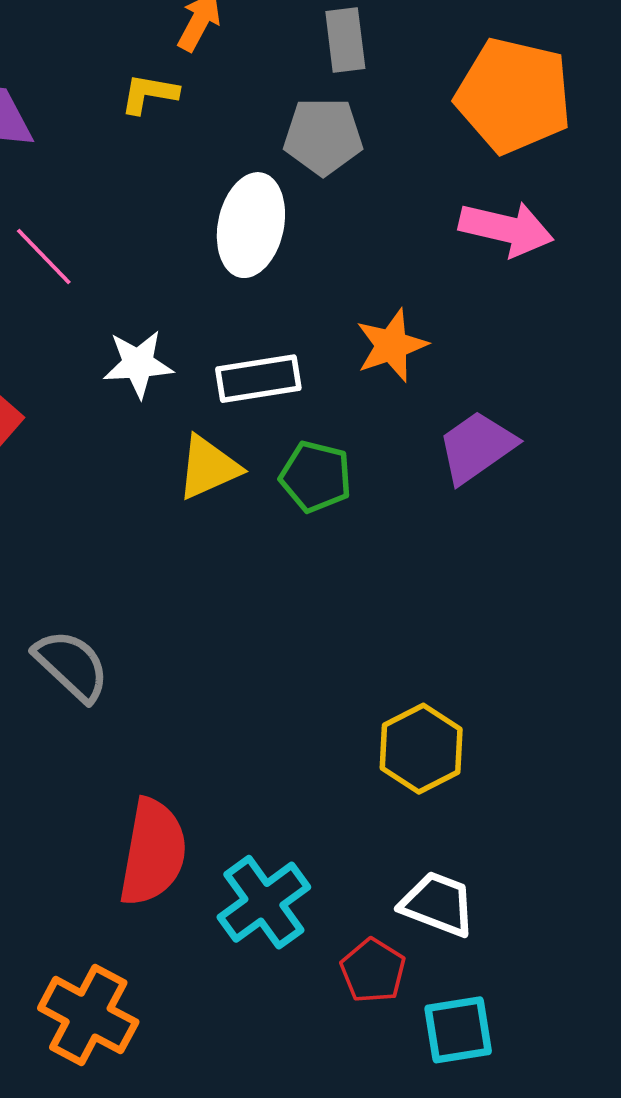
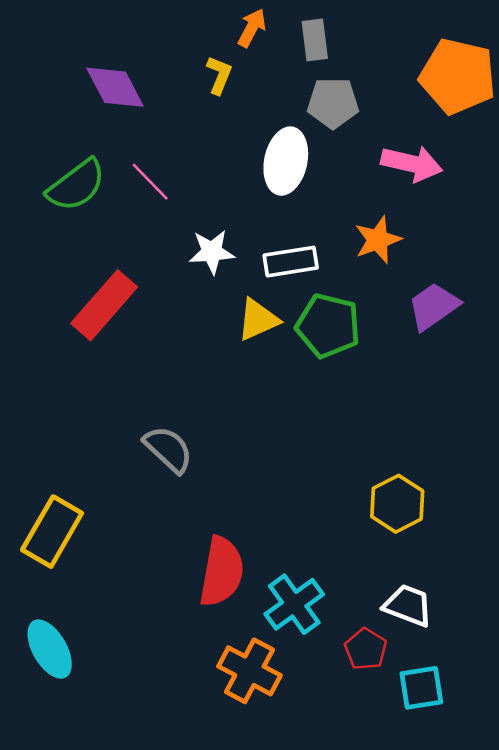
gray rectangle: (345, 40) -> (315, 40), moved
yellow L-shape: (149, 94) -> (219, 75), turned 102
pink arrow: (506, 229) -> (412, 163), moved
green pentagon: (316, 477) -> (328, 326), size x1.4
orange cross: (88, 1015) -> (249, 671), moved

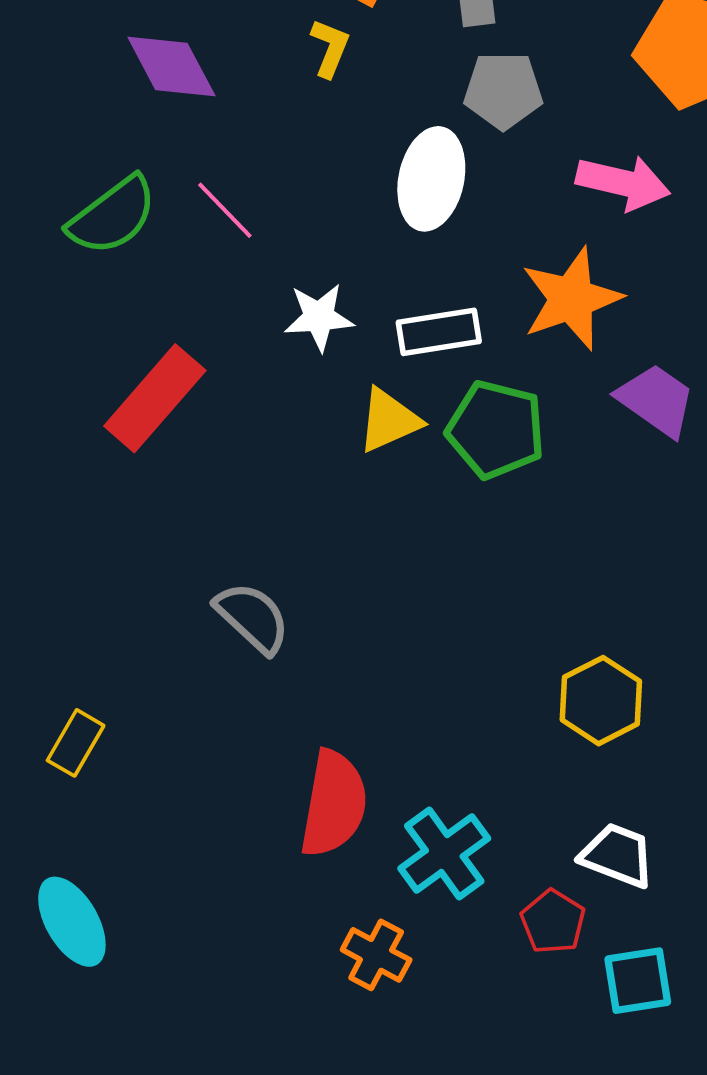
orange star: (378, 240) -> (571, 299), size x1.4
purple trapezoid: (433, 306) -> (656, 400), turned 70
yellow rectangle: (52, 532) -> (76, 743), size x0.6
orange cross: (249, 671) -> (376, 955), size x0.7

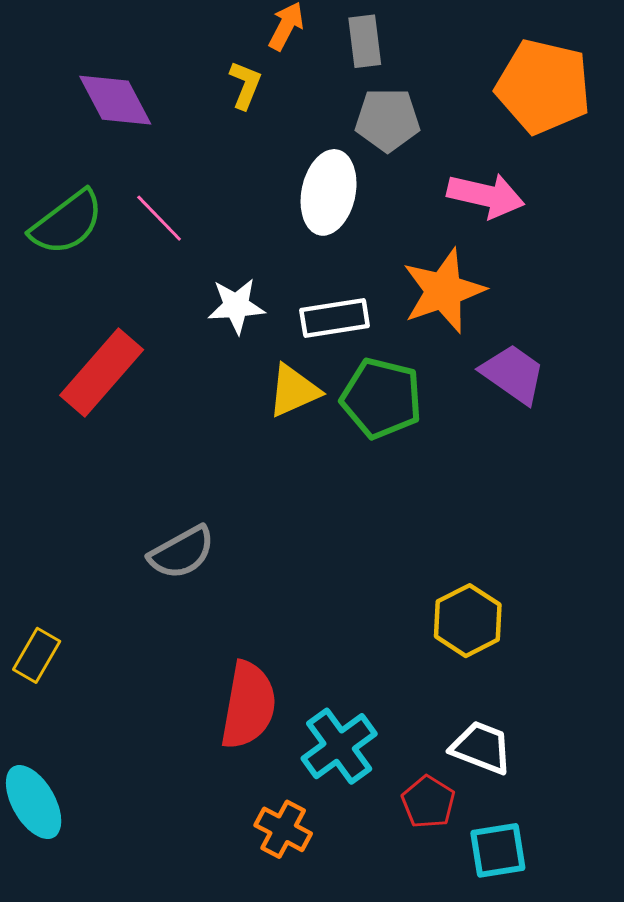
gray semicircle: (253, 618) -> (182, 552), turned 108

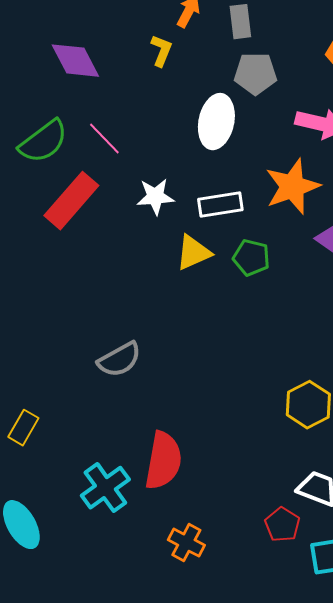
red rectangle: (102, 372) -> (71, 201), moved
green pentagon: (381, 398) -> (251, 258), size x0.7
cyan cross: (339, 746) -> (105, 488), moved

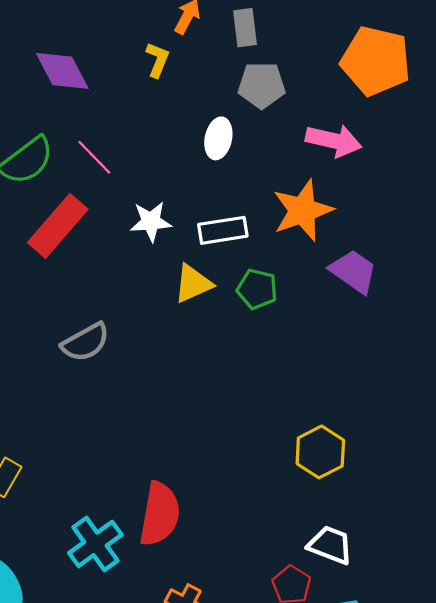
white ellipse: (216, 122) -> (218, 138), size x0.7
gray semicircle: (119, 360) -> (85, 342), moved

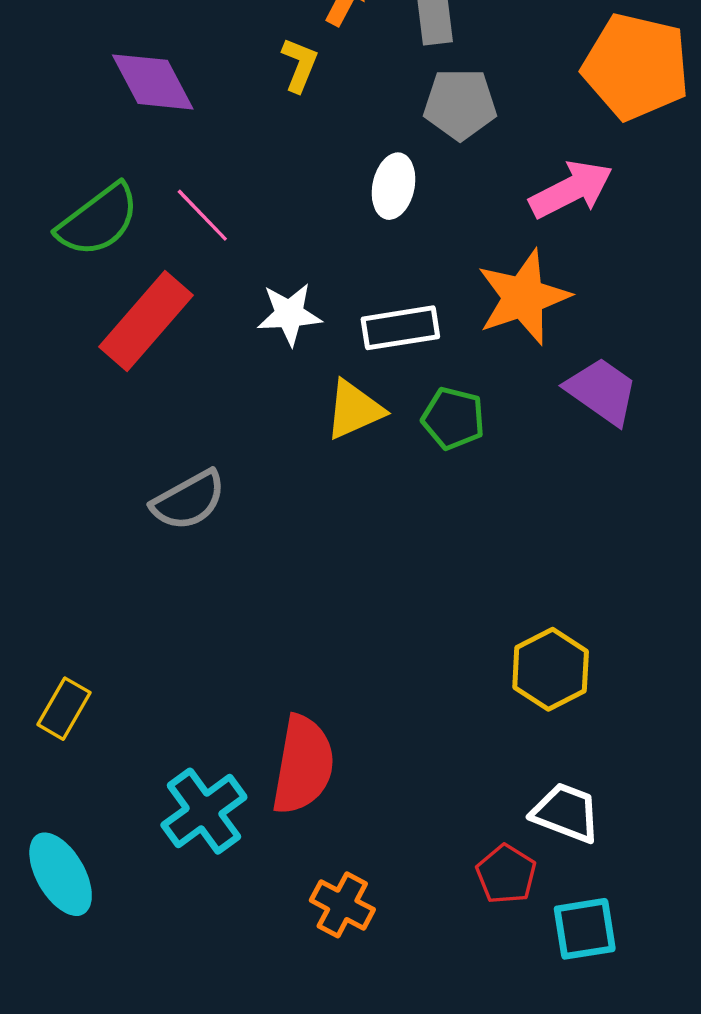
pink arrow: (334, 141) -> (571, 190), turned -40

